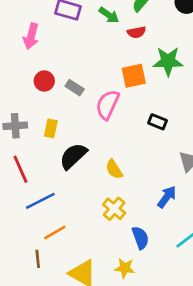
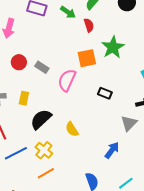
red semicircle: (136, 32) -> (89, 25), turned -96
green star: (168, 61) -> (113, 47), turned -30
yellow cross: (114, 209) -> (44, 150), moved
orange line: (55, 232) -> (46, 173), moved

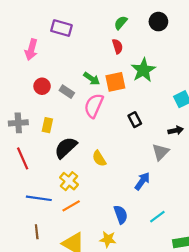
green arrow: (68, 12) -> (92, 79), moved
black rectangle: (105, 93) -> (135, 120), turned 40
blue line: (16, 153) -> (39, 198), moved, turned 35

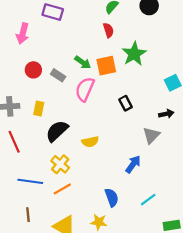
yellow semicircle: (99, 158) -> (90, 142), turned -70

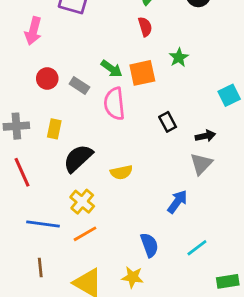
green star: (134, 54) -> (179, 57), size x0.6
pink semicircle: (85, 89) -> (114, 104), turned -30
black arrow: (166, 114) -> (205, 136), moved

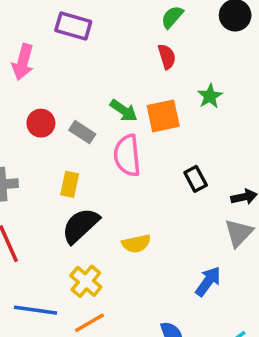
yellow rectangle: (54, 129) -> (70, 184), moved

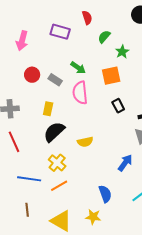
green semicircle: (172, 17) -> (104, 37), moved
purple rectangle: (73, 26) -> (60, 32), moved
red semicircle: (167, 57) -> (87, 18), moved
green star: (210, 96) -> (122, 52), moved
orange square: (163, 116) -> (111, 76), moved

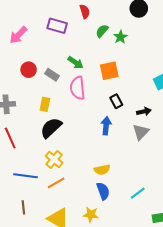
pink arrow: (22, 41) -> (18, 35), turned 30
green star: (122, 52) -> (120, 37), moved
yellow semicircle: (85, 142) -> (102, 170), moved
blue arrow: (125, 163) -> (106, 126), moved, turned -30

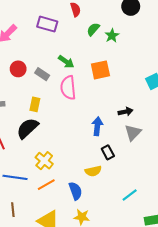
black rectangle: (116, 101) -> (108, 152), moved
black arrow: (144, 111) -> (125, 112), moved
black semicircle: (51, 128) -> (28, 128), moved
blue semicircle: (103, 191) -> (75, 191), moved

